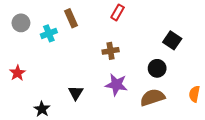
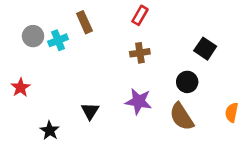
gray circle: (21, 23) -> (33, 36), moved
brown cross: (111, 51) -> (140, 53), moved
brown semicircle: (152, 97) -> (182, 117), turned -105

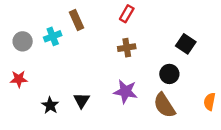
gray circle: (33, 36) -> (23, 41), moved
red star: (21, 87) -> (19, 79), turned 30
black star: (50, 131) -> (50, 105), moved

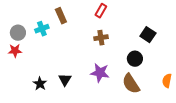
red star: (19, 79) -> (15, 51), moved

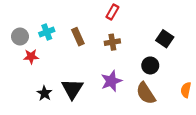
brown rectangle: (61, 16) -> (78, 37), moved
red star: (15, 51) -> (31, 57), moved
purple star: (100, 73) -> (111, 81), turned -30
black triangle: (65, 80) -> (72, 89), size x1.5

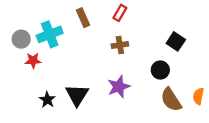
cyan cross: (47, 32) -> (50, 34), size x1.5
brown rectangle: (78, 37) -> (83, 18), moved
brown semicircle: (146, 93) -> (171, 100), moved

